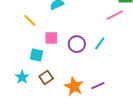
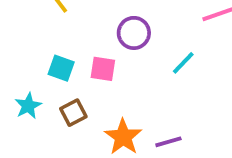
pink square: (51, 38) -> (103, 69), moved
purple circle: (77, 44) -> (134, 33), moved

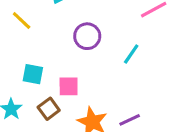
pink square: (103, 69) -> (69, 86), moved

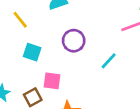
cyan square: (33, 74) -> (32, 52), moved

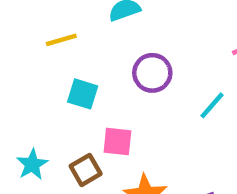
yellow line: (20, 20) -> (61, 40), turned -66

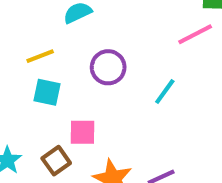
yellow line: (61, 40) -> (40, 56), moved

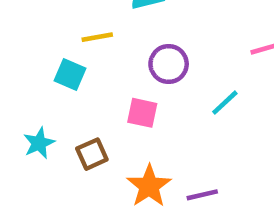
cyan square: (47, 92) -> (70, 75), moved
pink square: (83, 132) -> (142, 113), moved

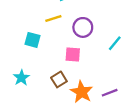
yellow line: (97, 37) -> (53, 18), moved
brown square: (92, 154) -> (59, 79), moved

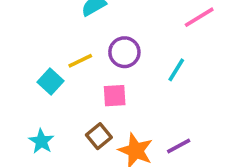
yellow line: (53, 18) -> (80, 61), moved
cyan square: (33, 40) -> (51, 82), turned 35

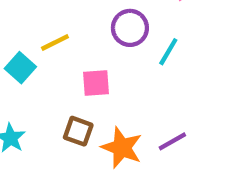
purple circle: (124, 52) -> (130, 28), moved
brown square: (99, 136) -> (78, 131), turned -30

